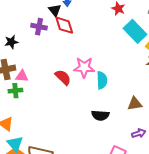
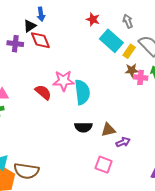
black triangle: (55, 10) -> (30, 26), turned 40
cyan semicircle: (102, 80) -> (82, 92), size x1.4
brown triangle: (135, 104) -> (108, 130), moved

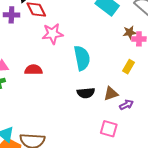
yellow rectangle: (129, 51) -> (128, 67), moved
pink star: (63, 81) -> (53, 34), moved
red semicircle: (43, 92) -> (33, 70), moved, turned -36

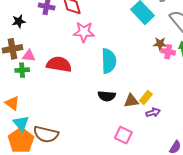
yellow rectangle: (128, 67) -> (146, 97), moved
red semicircle: (33, 70) -> (59, 64), size x1.4
purple arrow: (127, 105) -> (153, 112), moved

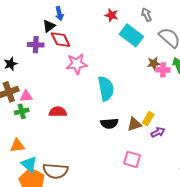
red semicircle: (59, 64) -> (58, 112), moved, size x0.7
orange triangle: (12, 103) -> (17, 146), turned -35

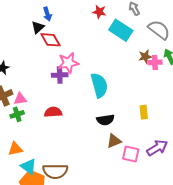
purple cross: (36, 45) -> (60, 75), moved
yellow rectangle: (148, 119) -> (144, 112), turned -32
brown triangle: (134, 124) -> (114, 141), moved
purple arrow: (158, 132) -> (157, 148), moved, size x1.5

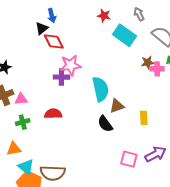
green cross: (17, 114) -> (23, 122), moved
black semicircle: (105, 120) -> (105, 124), turned 60
brown triangle: (114, 141) -> (117, 106), moved

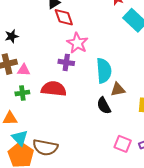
pink star: (71, 65) -> (77, 43), turned 30
purple cross: (61, 77) -> (66, 62), moved
red semicircle: (53, 114) -> (54, 89), size x1.4

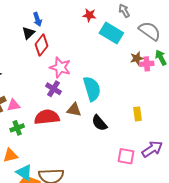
red diamond: (64, 17) -> (41, 45), turned 70
purple cross: (66, 62) -> (53, 89), turned 35
brown triangle: (118, 89) -> (74, 110), moved, turned 35

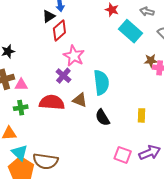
gray arrow: (124, 11) -> (147, 11), turned -56

